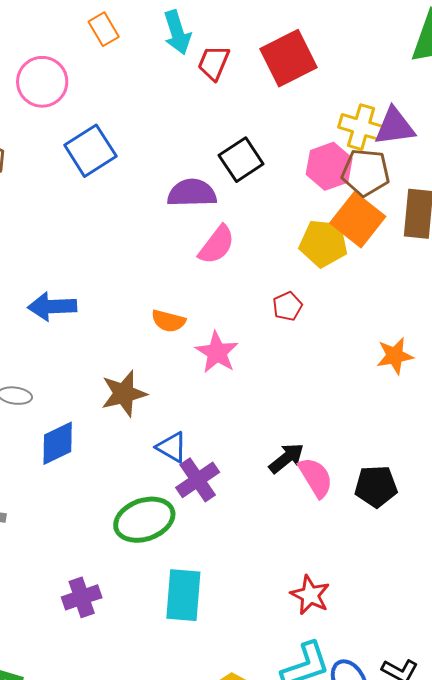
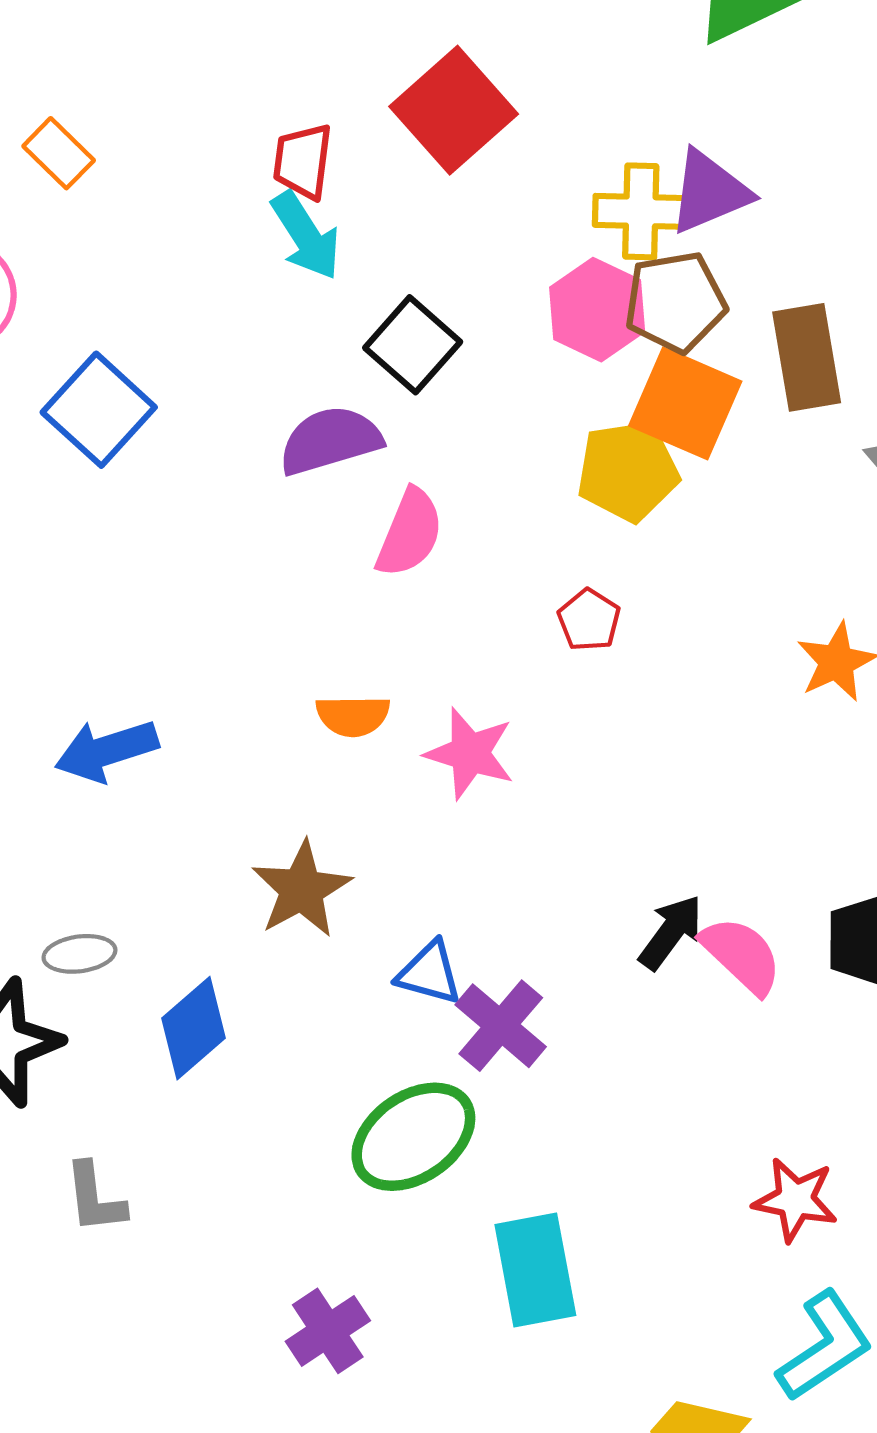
cyan arrow: (177, 32) -> (306, 236), moved

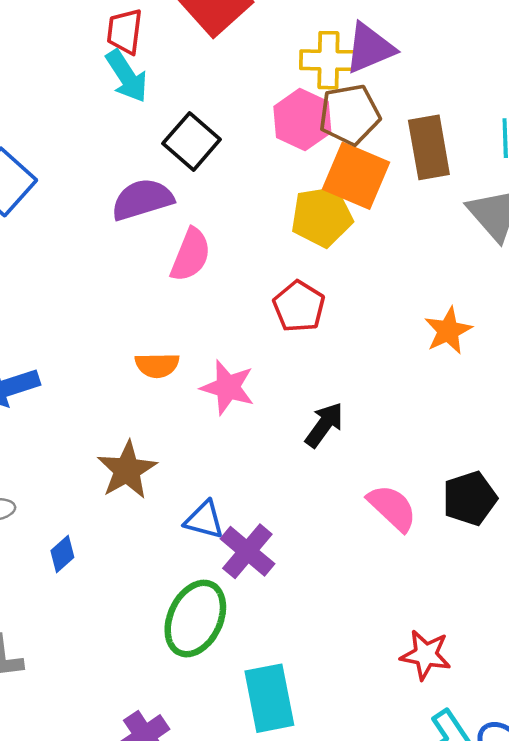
red pentagon: (589, 620) -> (299, 306), size x1.4
black arrow: (671, 932) -> (324, 425), moved
blue diamond: (194, 1028) -> (62, 554), size x0.6
green ellipse: (413, 1137) -> (195, 619), turned -30

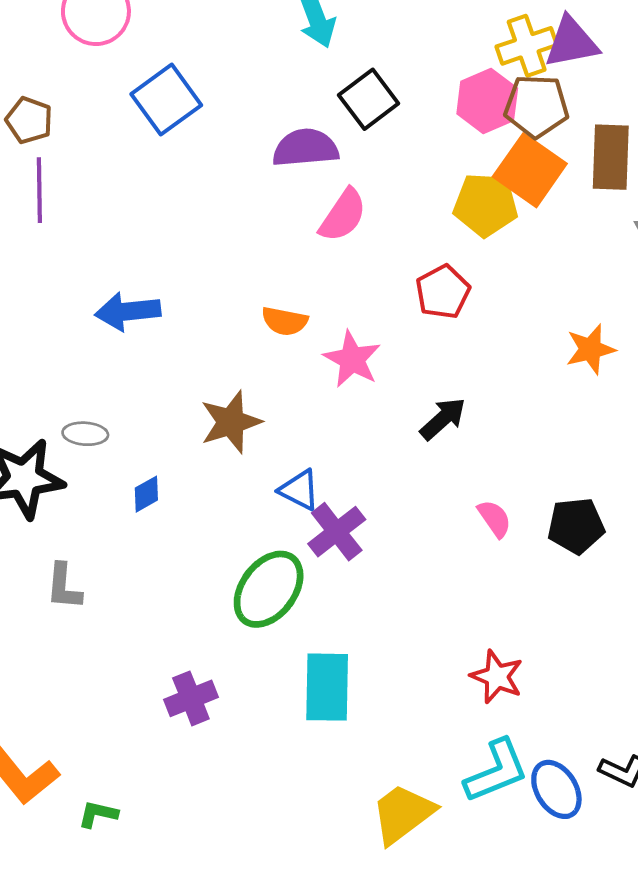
yellow cross: (328, 60) -> (527, 46), turned -32
pink semicircle: (392, 508) -> (495, 519), size x0.7

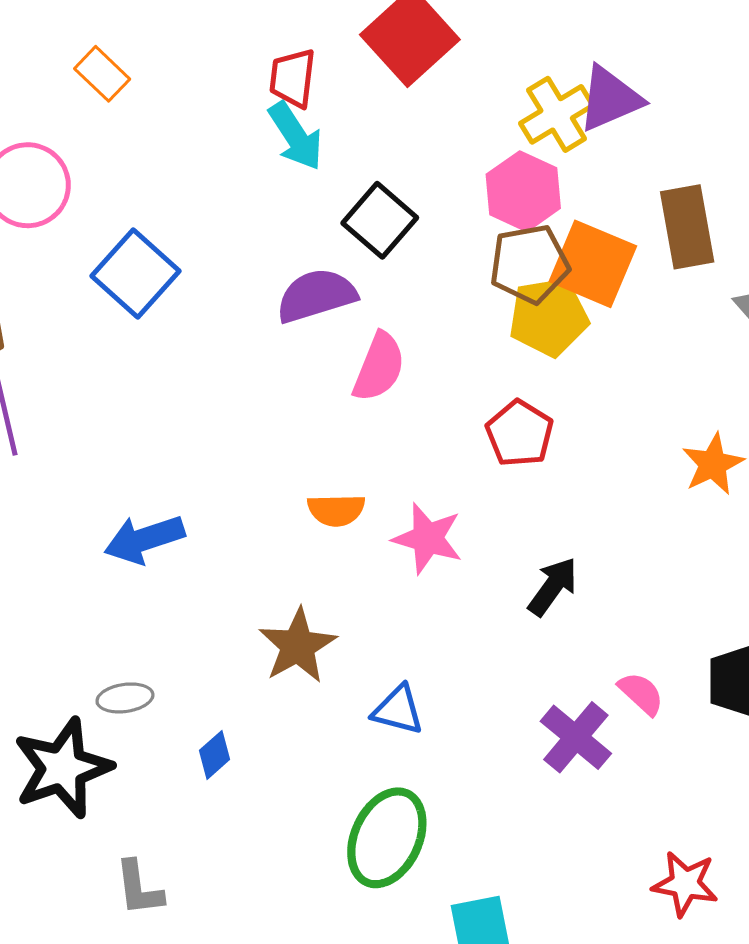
brown pentagon: (536, 106) -> (529, 264), moved
purple cross: (337, 532) -> (576, 737), moved

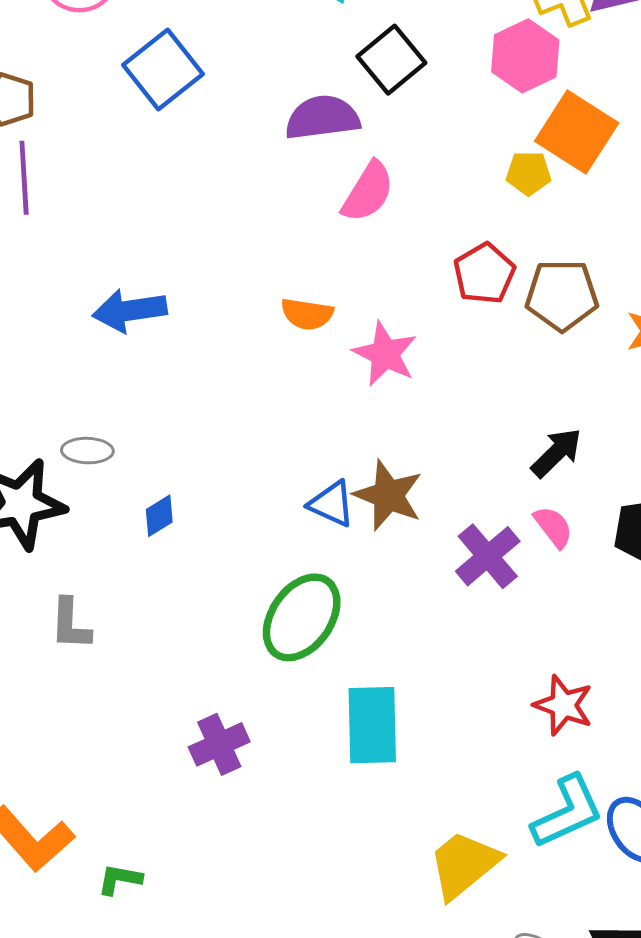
brown pentagon: (529, 264) -> (562, 295), moved
yellow pentagon: (549, 317) -> (529, 173), size x0.6
black arrow: (553, 586) -> (556, 453), moved
brown star: (298, 646) -> (388, 495), moved, turned -30

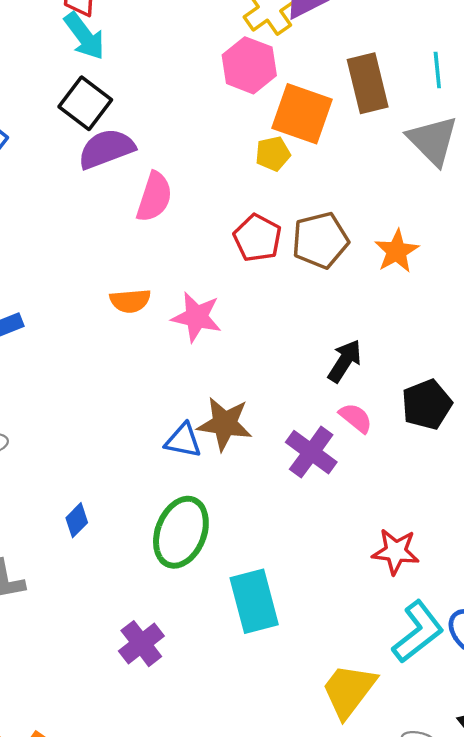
black square: (391, 60) -> (85, 103), moved
blue diamond: (159, 516) -> (77, 520), moved

